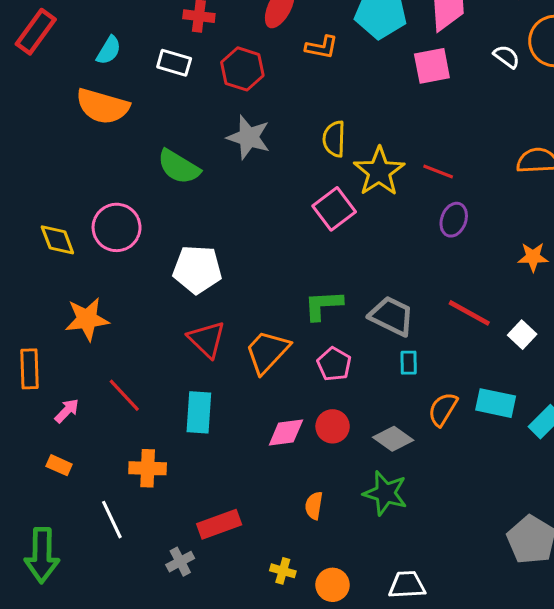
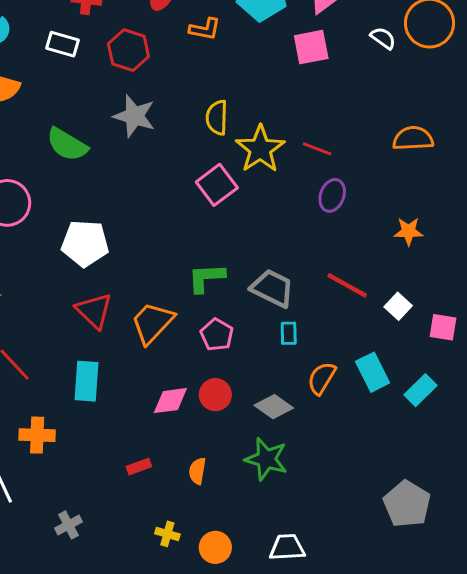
cyan rectangle: (496, 403) -> (373, 372), turned 51
red rectangle: (219, 524) -> (139, 467), moved, size x0.6

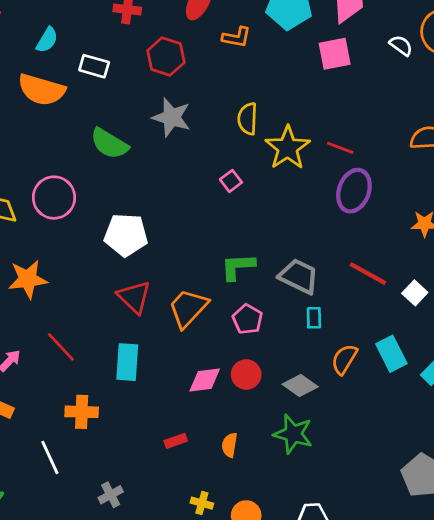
white rectangle: (63, 44) -> (94, 66), moved
pink square: (217, 185) -> (231, 181), moved, size x0.6
purple ellipse: (332, 195) -> (354, 191), size x1.4

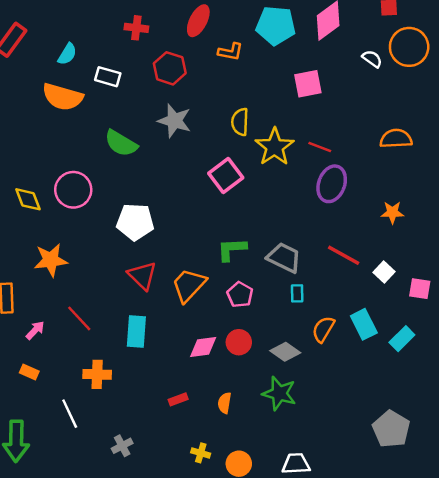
pink square: (335, 54) -> (308, 84), moved
pink square: (231, 181) -> (226, 175), size x1.8

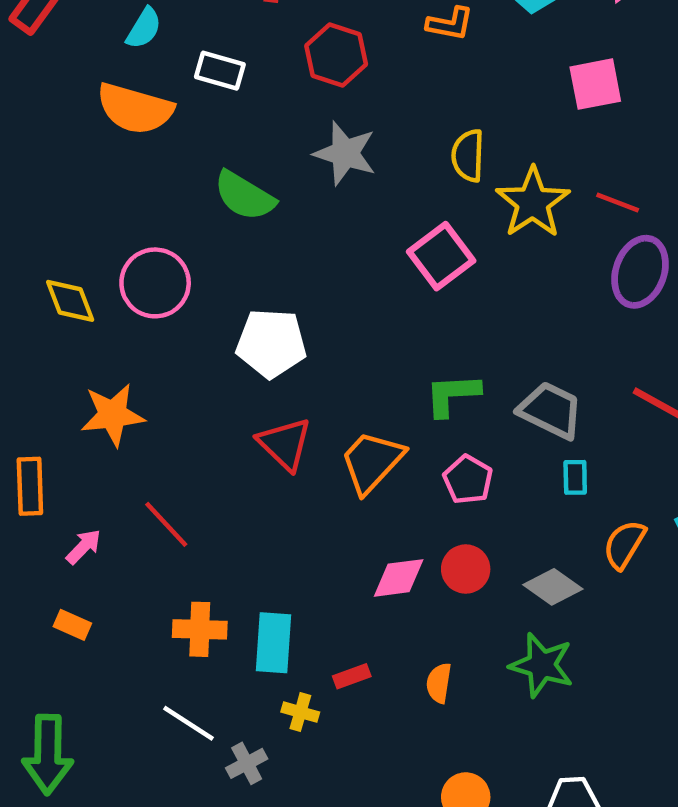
cyan rectangle: (136, 331) -> (273, 643), moved
white line: (70, 414) -> (189, 723), moved, turned -32
yellow cross: (201, 453) -> (300, 712), moved

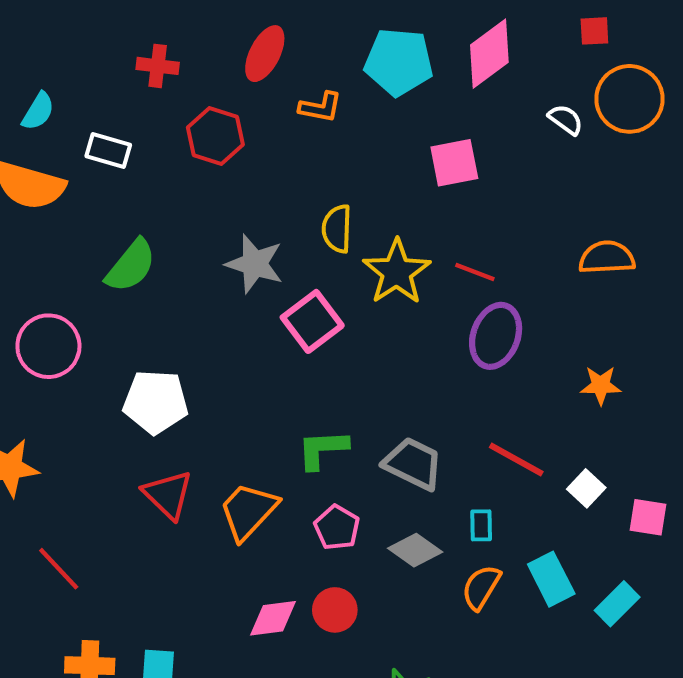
gray star: (345, 153) -> (254, 264), moved
green semicircle: (244, 196) -> (131, 266), turned -82
cyan rectangle: (575, 477) -> (481, 525), moved
gray diamond: (553, 587) -> (415, 550), moved

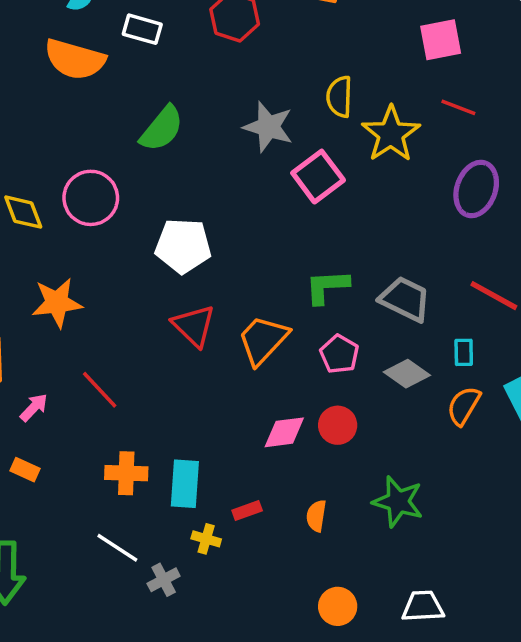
red line: (475, 272) -> (458, 107), moved

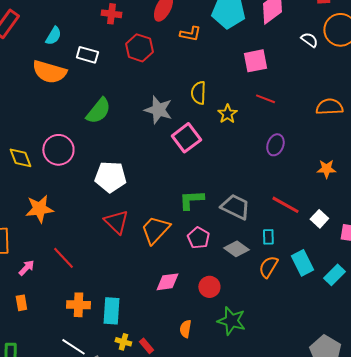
yellow star: (391, 134) -> (227, 114), size x0.6
purple ellipse: (476, 189) -> (275, 145), size x0.7
red circle: (338, 425) -> (209, 287), moved
orange rectangle: (25, 470) -> (21, 303), turned 56
red rectangle: (247, 510) -> (146, 346), moved, turned 70

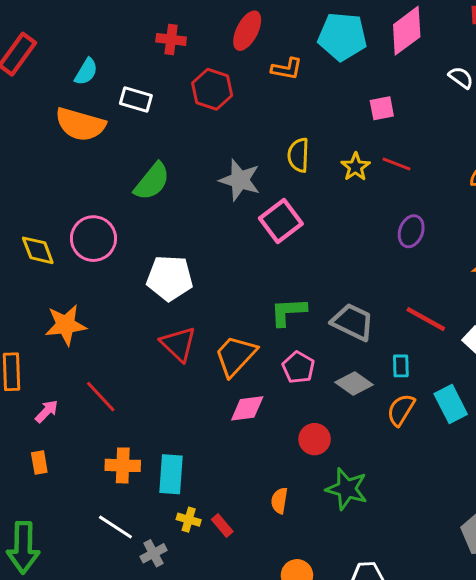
pink square: (255, 61) -> (382, 108), size x0.7
yellow star: (227, 114) -> (356, 167), moved
pink diamond: (167, 282) -> (247, 408), moved

